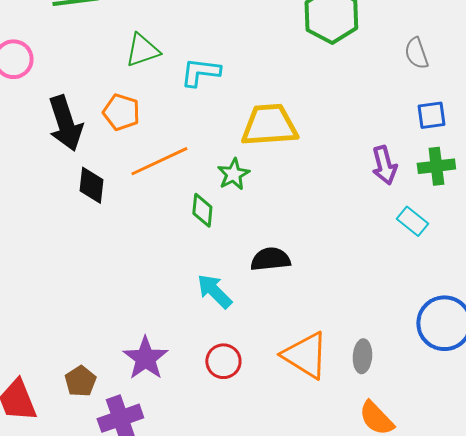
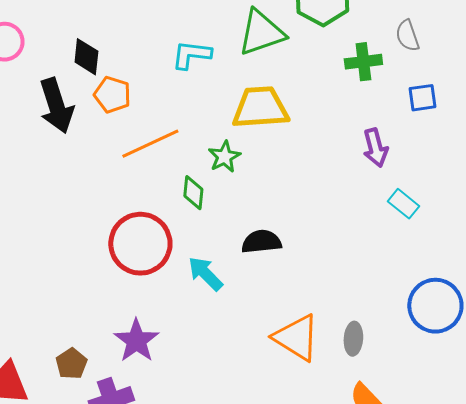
green triangle: (142, 50) -> (261, 33), moved, size x1.4
green cross: (436, 166) -> (363, 62), moved
black diamond: (91, 185) -> (86, 57), moved
red circle: (223, 361) -> (140, 244), moved, size x1.8

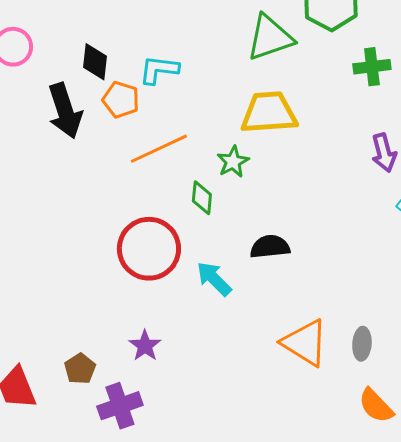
cyan L-shape: (191, 55) -> (159, 70), moved
purple star: (136, 341) -> (145, 346), size x0.7

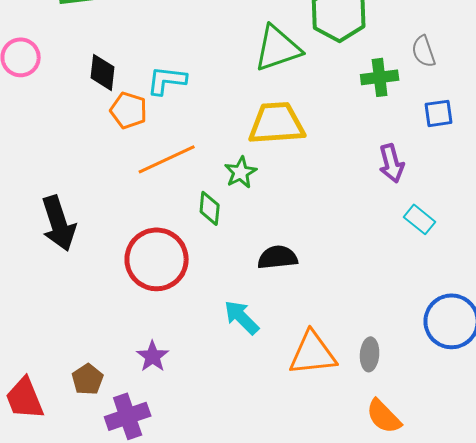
black arrow: (65, 111) -> (59, 223), moved
cyan arrow: (214, 279) -> (242, 317), moved
orange triangle: (305, 343) -> (313, 353), turned -38

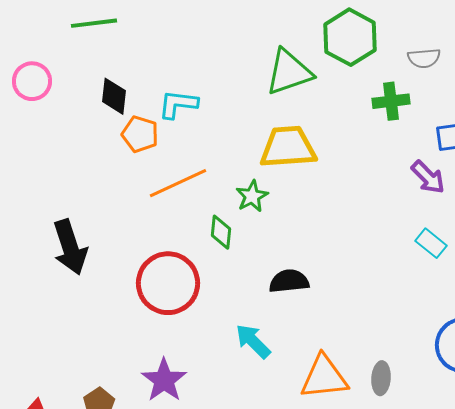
gray semicircle: (424, 51) -> (424, 58), moved, turned -76
purple arrow: (392, 163) -> (428, 177), moved, turned -30
purple star: (153, 356) -> (164, 380), size x1.4

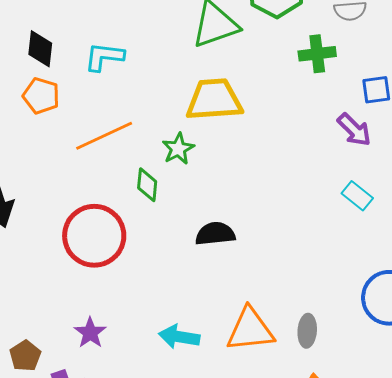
orange pentagon: (140, 134) -> (41, 96), moved
cyan arrow: (253, 341) -> (179, 337), moved, turned -36
purple star: (164, 380) -> (90, 333), size x0.7

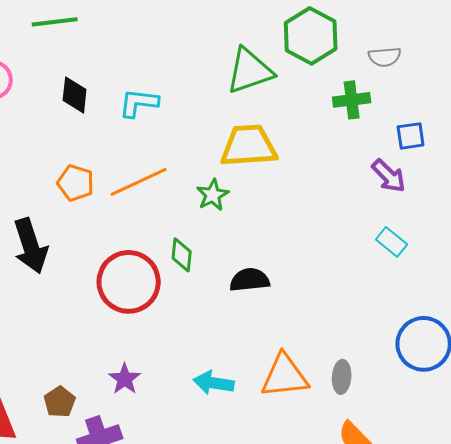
orange pentagon: (41, 96) -> (76, 183), moved
green diamond: (147, 185) -> (182, 255), moved

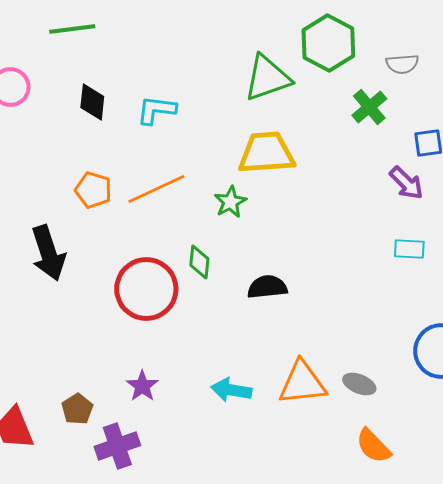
green cross: (352, 100) -> (369, 107), turned -33
cyan rectangle: (392, 242) -> (409, 249), turned -36
gray ellipse: (342, 377) -> (359, 384), turned -72

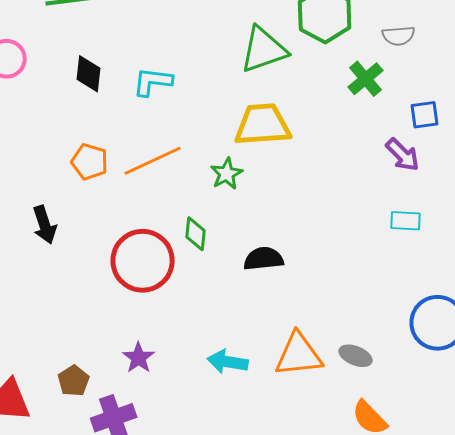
black arrow: (48, 253) -> (45, 225), size x0.7

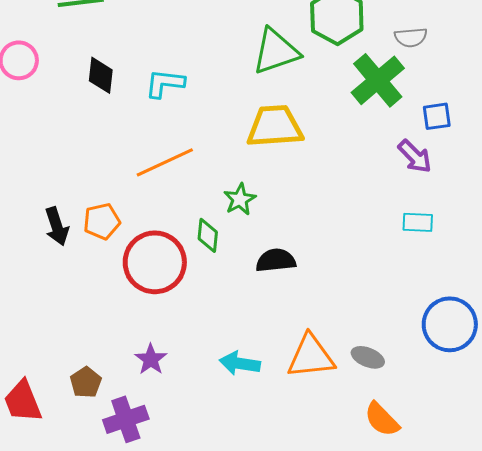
green cross: (366, 79) -> (378, 80), size x1.5
orange pentagon: (90, 162) -> (102, 221), moved, turned -30
green star: (227, 174) -> (240, 199), moved

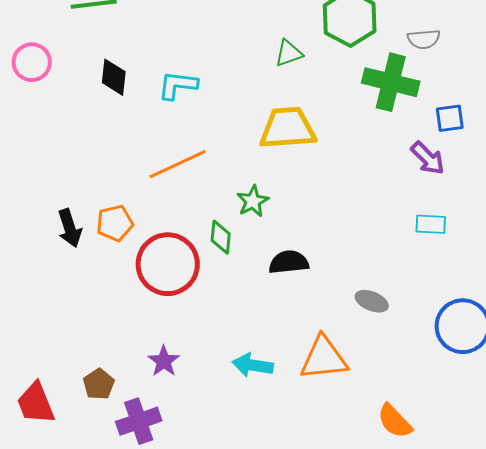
green triangle: (276, 51) -> (289, 53), size x0.6
green cross: (378, 80) -> (391, 82), turned -36
gray ellipse: (368, 357) -> (372, 301), moved

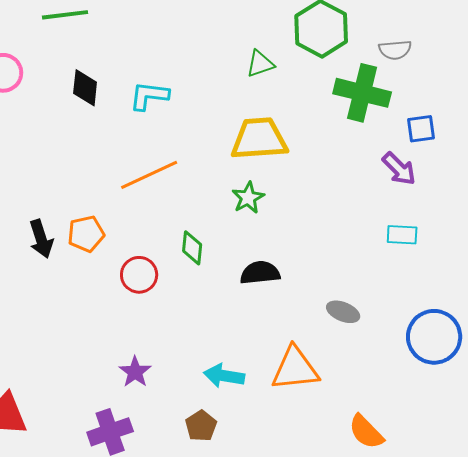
green star: (253, 201) -> (248, 198), moved
red circle: (168, 264) -> (139, 275), size x0.6
brown pentagon: (99, 384) -> (201, 426), moved

